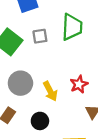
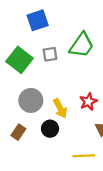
green trapezoid: (72, 27) -> (82, 45), turned 32
black circle: (40, 121) -> (50, 129), moved

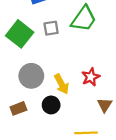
brown rectangle: (18, 132) -> (18, 108), turned 35

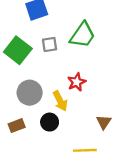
red star: (91, 77) -> (77, 82), moved

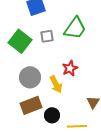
black circle: (50, 122) -> (52, 115), moved
brown rectangle: (17, 126) -> (31, 105), moved, size x1.5

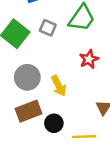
gray square: (47, 36) -> (48, 28), turned 32
red star: (70, 68) -> (89, 59), moved

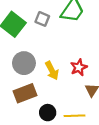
red star: (89, 59) -> (79, 67), moved
black circle: (54, 123) -> (48, 113), moved

